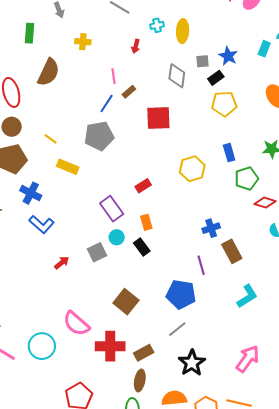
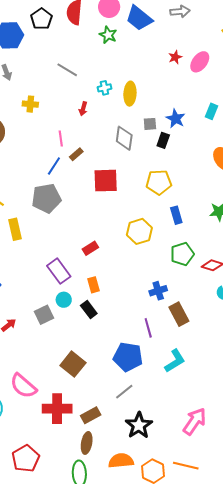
black rectangle: (216, 78) -> (163, 140), turned -35
yellow pentagon: (224, 104) -> (159, 182), moved
yellow rectangle: (68, 167) -> (15, 229), turned 55
green pentagon: (246, 179) -> (182, 254), moved
cyan L-shape: (247, 296) -> (175, 361), moved

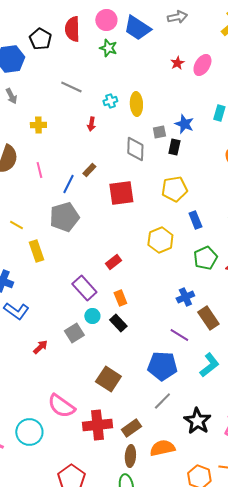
pink line: (61, 139) -> (39, 170), moved
purple line: (148, 328) -> (179, 335), turned -36
black star: (139, 425) -> (197, 421), moved
orange semicircle: (121, 461) -> (162, 448), moved

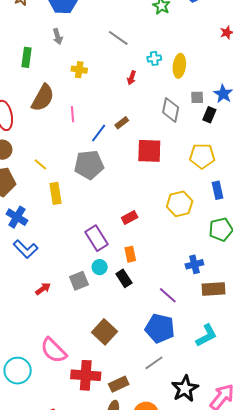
brown rectangle: (208, 318) -> (213, 289), turned -70
purple line: (179, 335) -> (168, 295), moved

